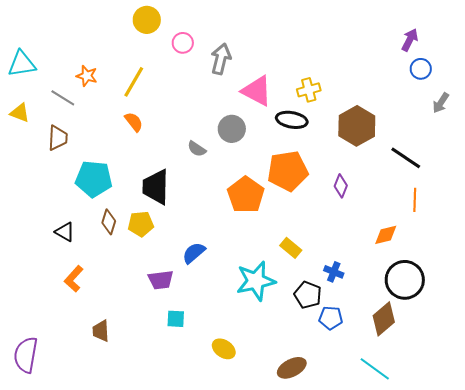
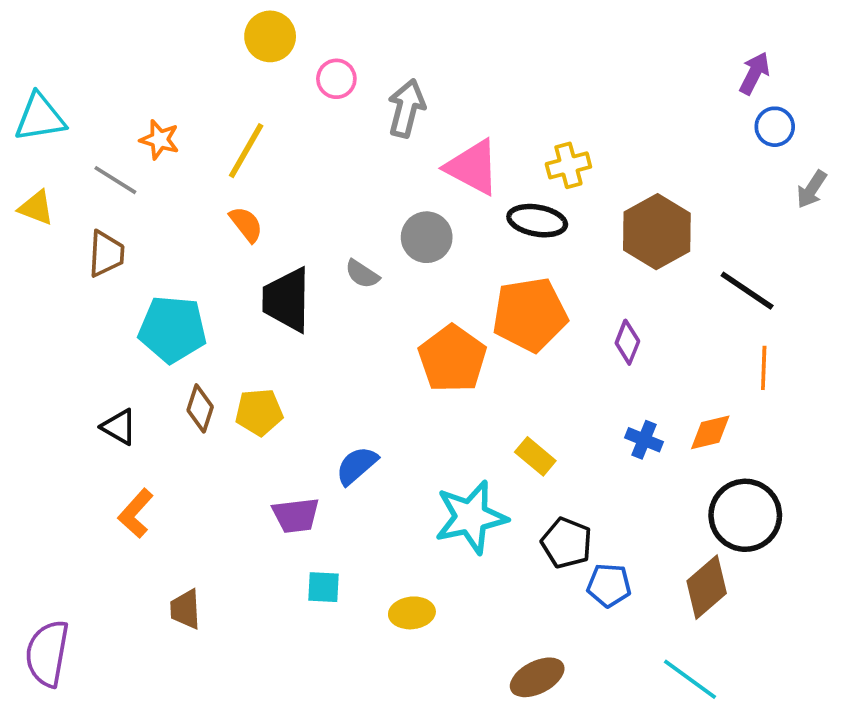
black trapezoid: (156, 187) -> (287, 300), moved
blue cross: (334, 272) -> (644, 440), moved
yellow ellipse: (224, 349) -> (412, 613), moved, turned -40

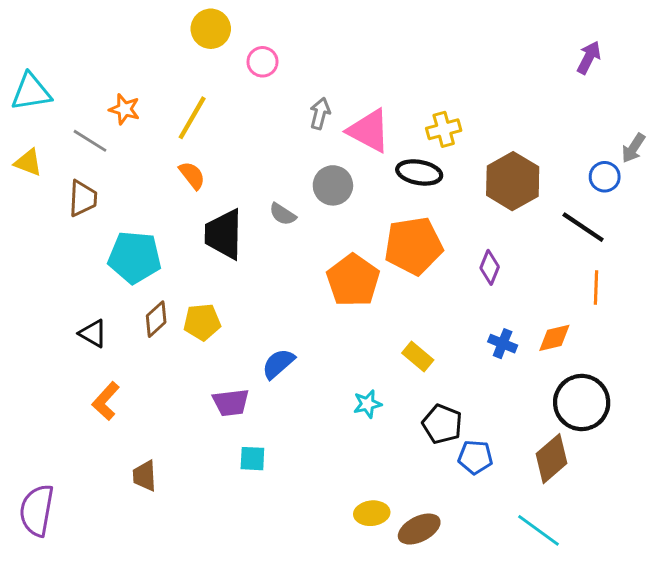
gray arrow: (406, 108) -> (320, 114), moved, size x0.7
blue circle: (775, 127) -> (605, 177), moved
brown diamond: (200, 408) -> (156, 319), turned 30
cyan star: (471, 517) -> (367, 404), size x0.5
yellow ellipse: (412, 613) -> (372, 513), moved

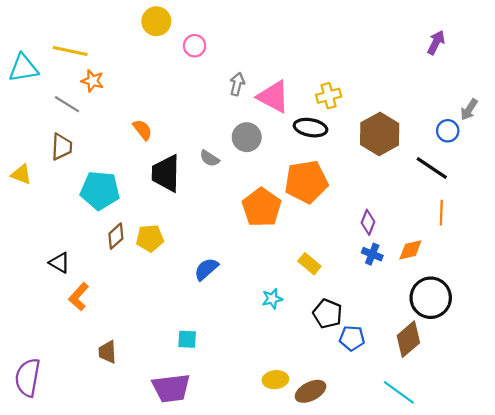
yellow line: (192, 118) -> (70, 51), moved, turned 72
yellow triangle: (28, 162) -> (21, 174), moved
purple diamond: (490, 267) -> (368, 222), moved
black triangle: (93, 333) -> (60, 263), moved
purple trapezoid: (231, 402) -> (171, 388), moved, size x1.4

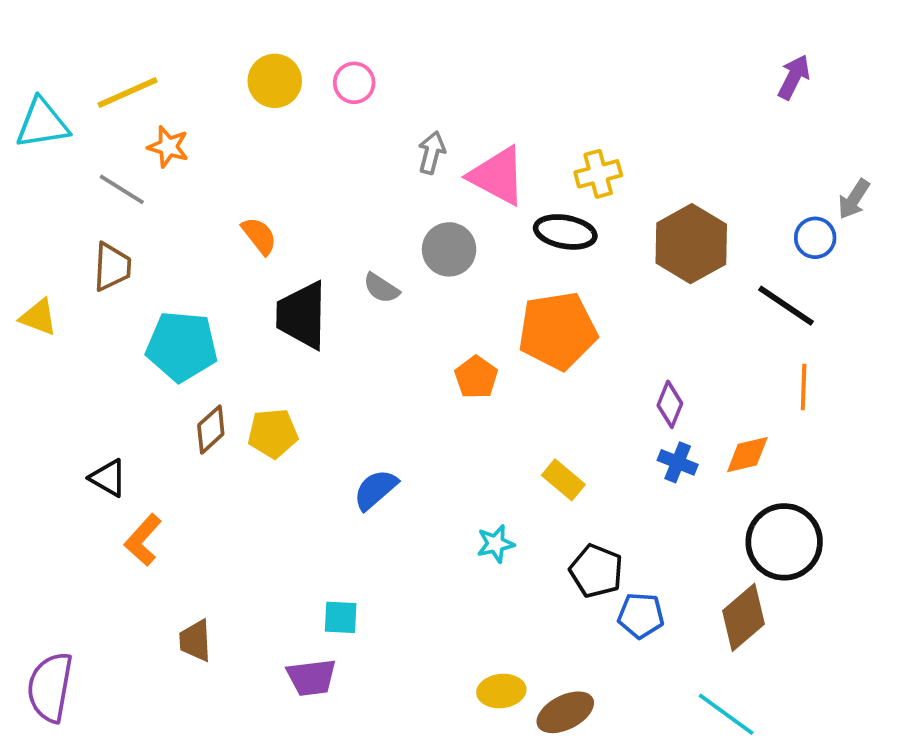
yellow circle: (156, 21) -> (275, 81), moved
yellow line: (70, 51) -> (128, 93), turned -36
orange pentagon: (262, 207) -> (476, 377), size x0.6
purple trapezoid: (171, 388) -> (312, 677), moved, size x0.7

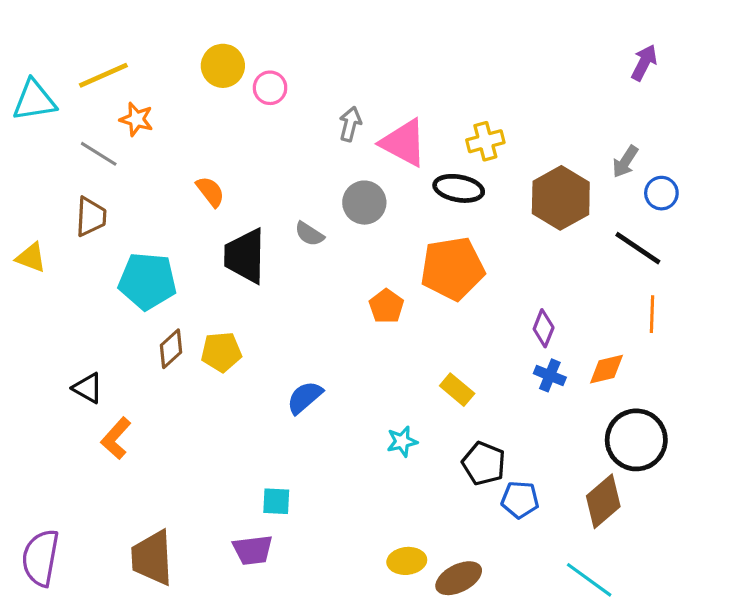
pink circle: (354, 83) -> (270, 88), moved
gray arrow: (854, 199) -> (625, 162), moved
brown trapezoid: (195, 641) -> (152, 558), moved, size x1.6

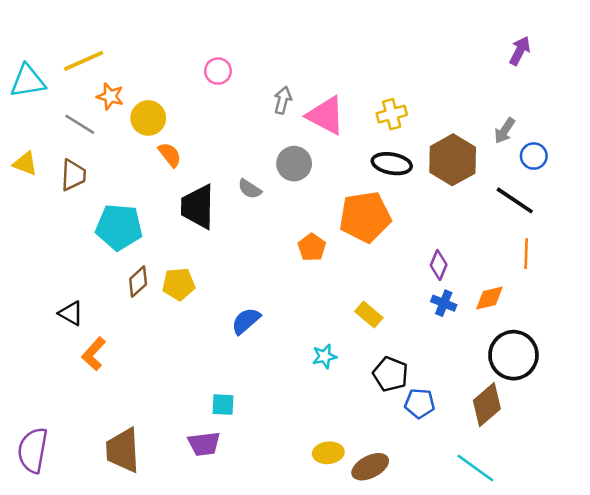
yellow circle: (223, 66) -> (148, 118), moved
black ellipse: (459, 188) -> (392, 164), moved
yellow triangle: (31, 258) -> (25, 164), moved

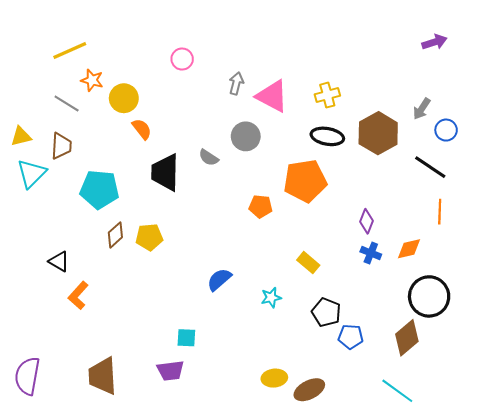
purple arrow: (520, 51) -> (434, 42), turned 45
cyan triangle: (28, 81) -> (32, 173), moved, turned -36
yellow triangle: (25, 164) -> (21, 136), turned -35
orange pentagon: (312, 247) -> (261, 206), turned -30
blue semicircle: (246, 321) -> (219, 279), moved

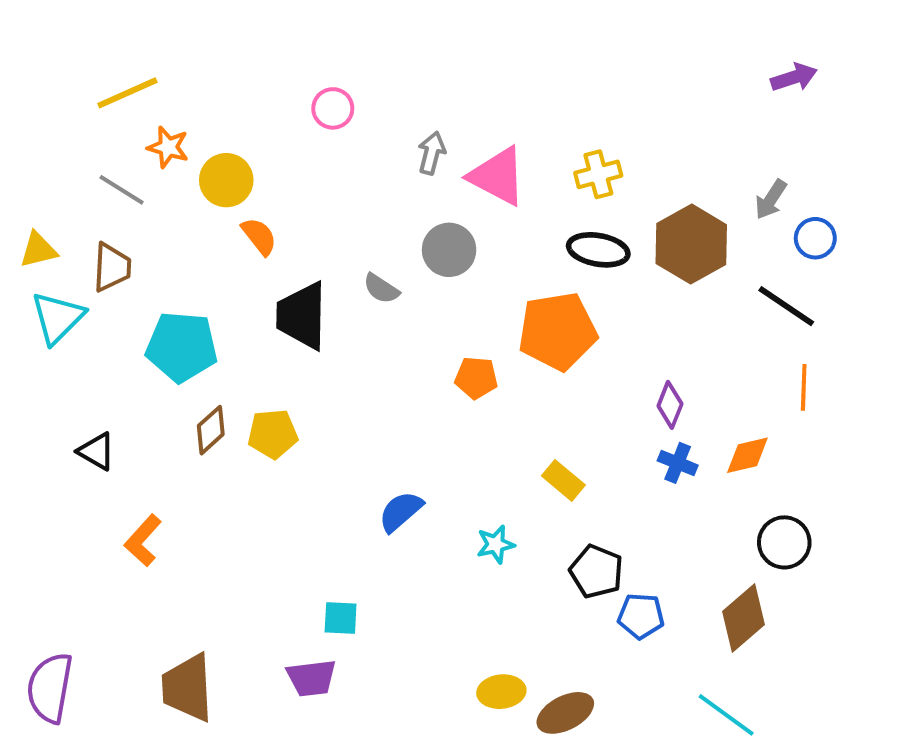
black triangle: (59, 261) -> (96, 451), moved
black circle: (429, 296) -> (784, 542), size x0.7

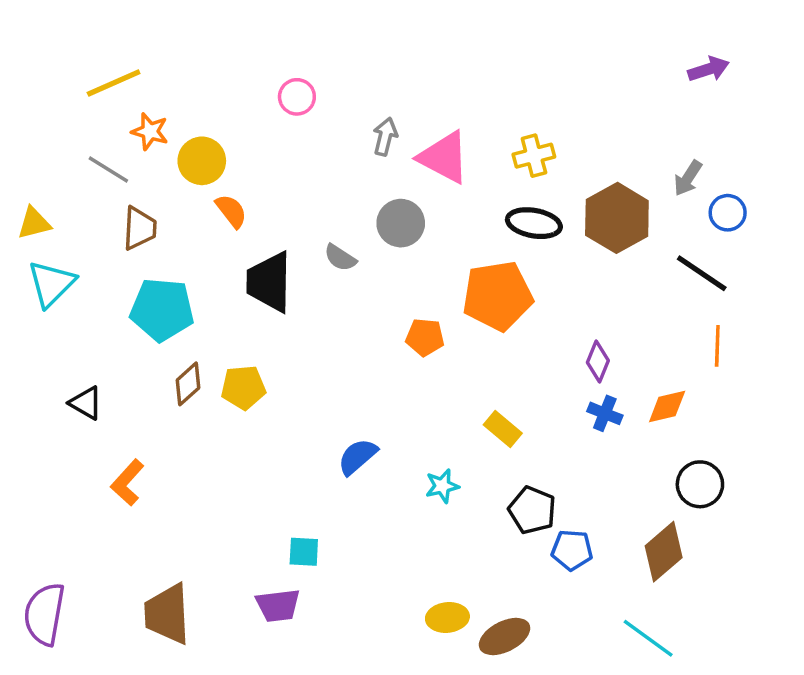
brown trapezoid: (112, 267) -> (140, 228), moved

